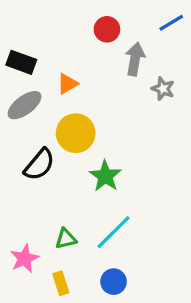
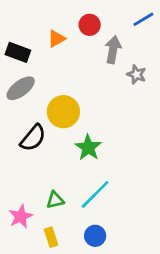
orange triangle: (67, 84) -> (56, 39), moved

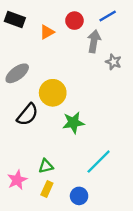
blue line: (143, 19) -> (108, 16), moved
black rectangle: (18, 52) -> (15, 19), moved
green star: (88, 148) -> (73, 123), turned 30
cyan line: (95, 194) -> (99, 162), moved
yellow rectangle: (51, 237) -> (47, 189), moved, turned 42

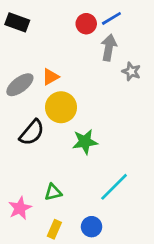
blue line: (108, 16) -> (111, 18), moved
orange triangle: (47, 32) -> (50, 77), moved
yellow rectangle: (47, 189) -> (54, 229), moved

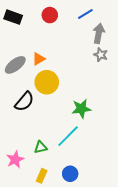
red circle: (86, 24) -> (50, 15), moved
gray arrow: (109, 48) -> (99, 33), moved
green star: (85, 142) -> (81, 109), moved
cyan line: (114, 187) -> (68, 136), moved

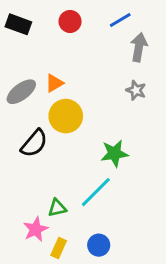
gray star: (101, 55) -> (136, 90), moved
pink star: (15, 160) -> (36, 229), moved

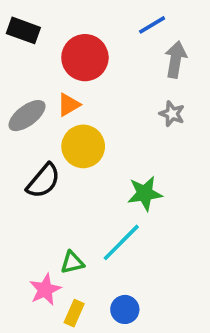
red circle: (70, 21) -> (85, 58), moved, size x1.6

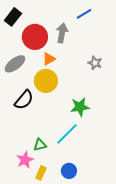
black rectangle: (23, 30) -> (13, 17), turned -72
red circle: (85, 58) -> (35, 37), moved
gray arrow: (176, 59) -> (62, 33), moved
orange triangle: (69, 105) -> (49, 59), moved

